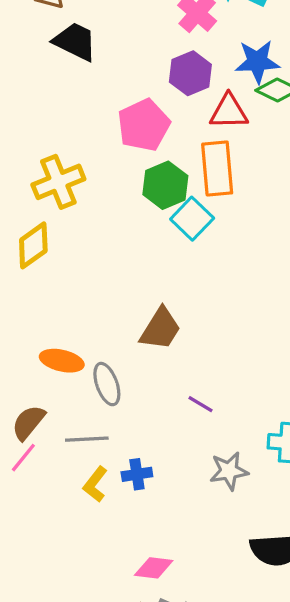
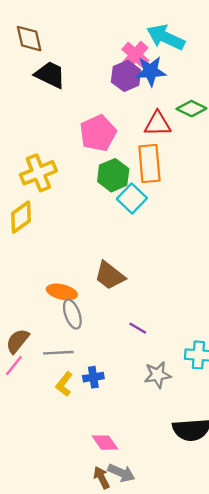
blue star: (257, 62) -> (151, 71), moved
purple hexagon: (190, 73) -> (126, 76), moved
brown trapezoid: (160, 329) -> (110, 276), turned 96
orange ellipse: (62, 361) -> (62, 292), moved
pink diamond: (154, 568) -> (105, 443), turned 48

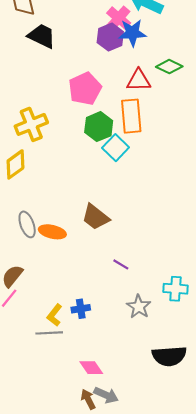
gray ellipse: (72, 314) -> (27, 224), moved
gray line: (58, 353) -> (49, 333), moved
gray star: (158, 375) -> (139, 307), turned -30

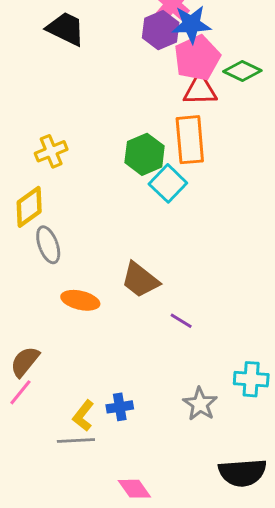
pink pentagon: (85, 89) -> (197, 58), moved
yellow cross: (31, 124) -> (51, 151), size x0.7
gray ellipse: (27, 224) -> (48, 245), moved
purple line: (121, 264) -> (181, 321), moved

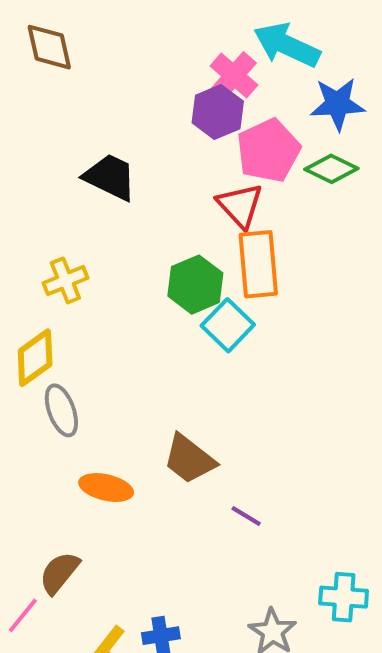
blue star: (191, 24) -> (337, 104), moved
black trapezoid: (66, 29) -> (110, 177), moved
red triangle: (200, 90) -> (240, 205), moved, turned 48
brown semicircle: (25, 362) -> (59, 573), moved

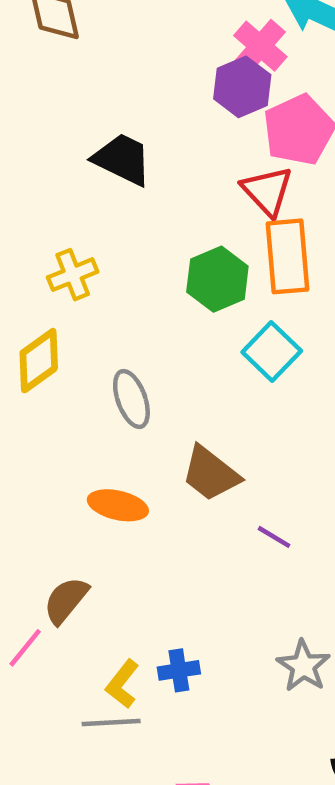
cyan square: (228, 325) -> (272, 351), moved
gray ellipse: (61, 410) -> (131, 399), moved

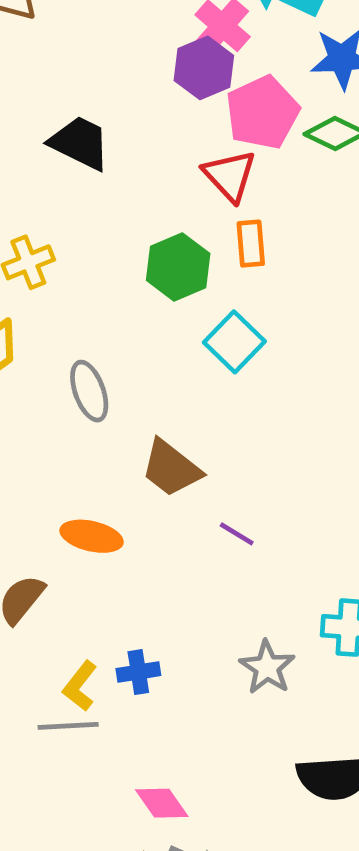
orange rectangle: (288, 256) -> (251, 244), size x0.6
orange ellipse: (118, 505) -> (92, 536), moved

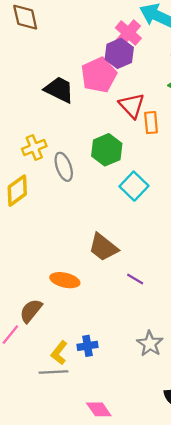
pink pentagon: (262, 112) -> (99, 75), moved
orange rectangle: (251, 244) -> (151, 123), moved
gray ellipse: (89, 391) -> (64, 167), moved

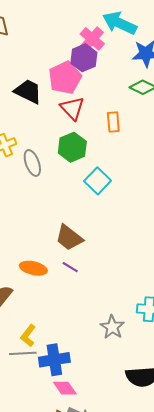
red triangle: (132, 106) -> (72, 108), moved
purple line: (135, 279) -> (70, 267), moved
blue cross: (88, 346) -> (54, 360), moved, size x1.6

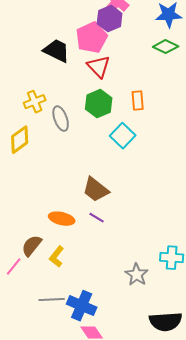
orange rectangle: (113, 122) -> (138, 101), moved
yellow L-shape: (28, 335) -> (57, 257), moved
blue cross: (54, 360) -> (82, 306), turned 32

